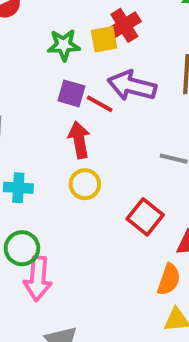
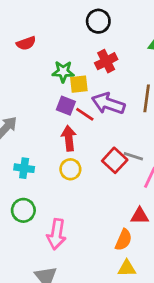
yellow square: (104, 39) -> (79, 84), moved
red square: (145, 217) -> (115, 160), moved
pink arrow: (38, 279) -> (56, 234), moved

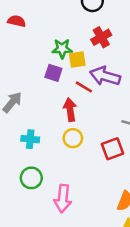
red semicircle: (26, 43) -> (17, 21), moved, turned -144
purple square: (66, 106) -> (53, 73), moved
red square: (115, 160) -> (112, 149), moved, turned 30

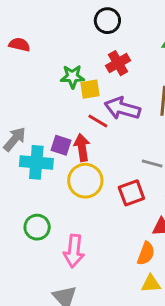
purple square: (53, 73) -> (61, 145), moved
yellow circle: (73, 138) -> (85, 181), size x1.5
cyan cross: (30, 139) -> (36, 162), moved, size x1.5

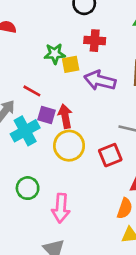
red cross: (118, 63) -> (95, 41), turned 36
red line: (98, 121) -> (32, 91), moved
cyan cross: (36, 162) -> (25, 131), turned -32

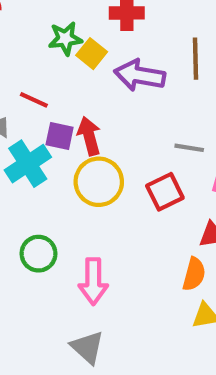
yellow square: (71, 64) -> (92, 54), turned -36

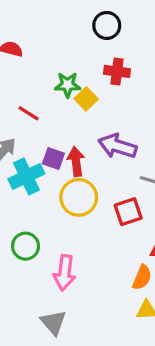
purple arrow: (140, 75) -> (117, 146), moved
red line: (34, 100) -> (29, 113), moved

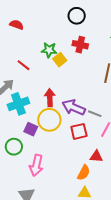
purple arrow: (117, 146) -> (74, 107), moved
purple square: (53, 159) -> (31, 129), moved

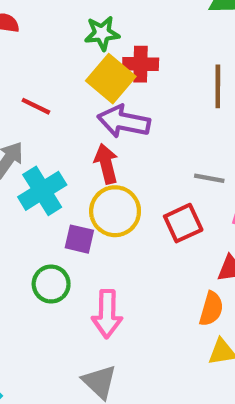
red cross: (80, 45) -> (141, 64), moved
green star: (49, 50) -> (102, 33), moved
yellow square: (60, 60) -> (111, 79), size x1.5
purple arrow: (74, 107) -> (124, 121), moved

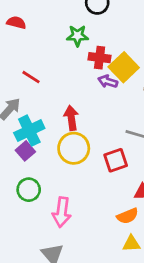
yellow square: (111, 79) -> (124, 67), moved
purple arrow: (124, 121) -> (108, 81), moved, size x0.6
purple square: (79, 239) -> (25, 151), moved, turned 30
orange semicircle: (211, 309) -> (128, 216), turned 45

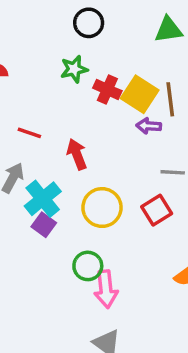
red cross: (100, 58) -> (107, 89), turned 30
purple arrow: (108, 81) -> (149, 126), moved
red arrow: (71, 118) -> (77, 154), moved
green circle: (29, 190) -> (88, 266), moved

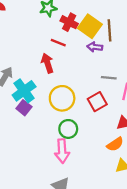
red line: (29, 133) -> (58, 43), moved
green circle: (88, 266) -> (68, 129), moved

